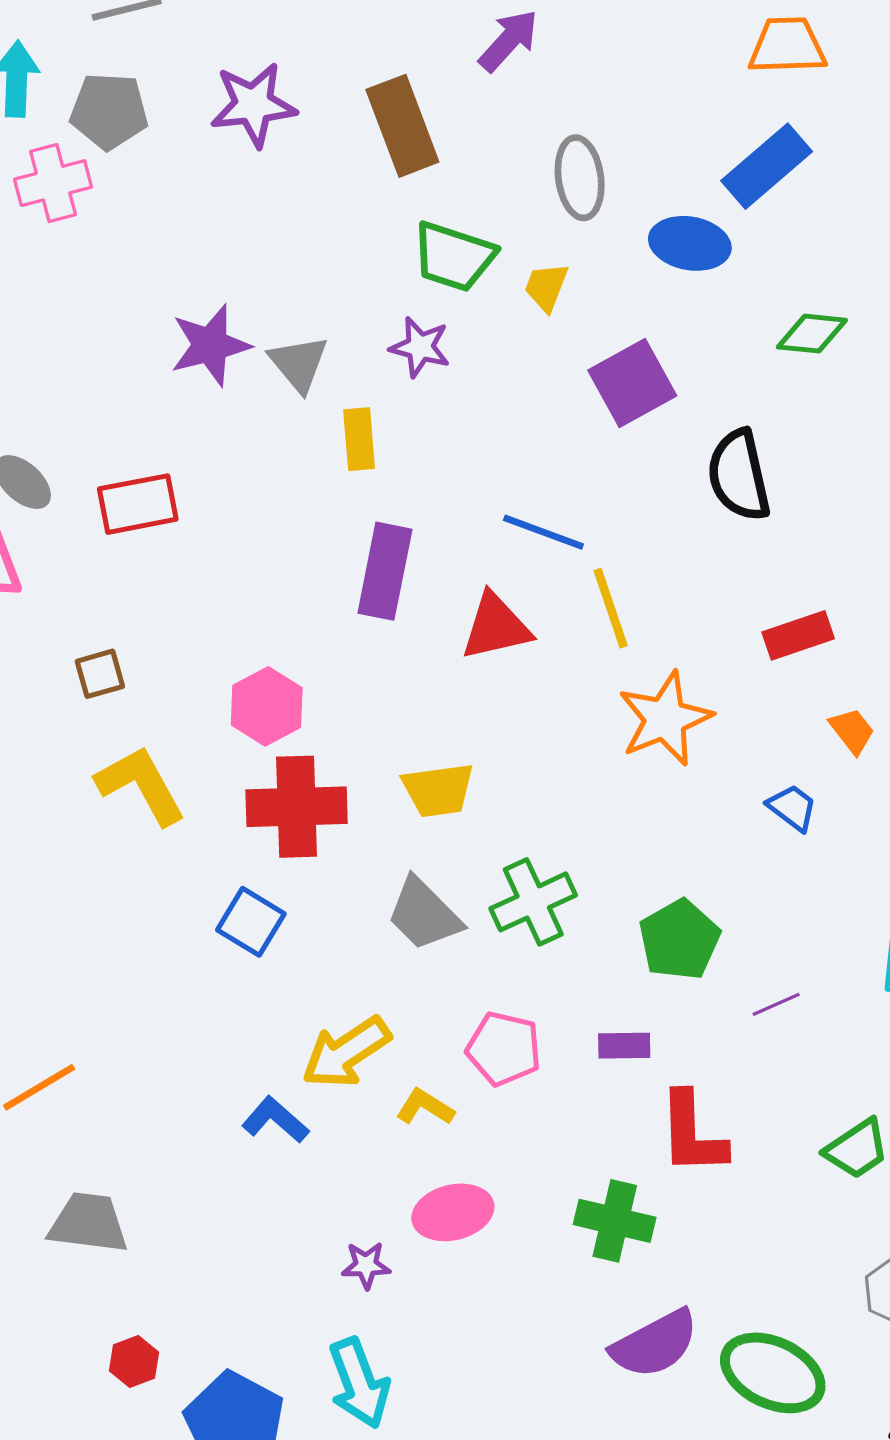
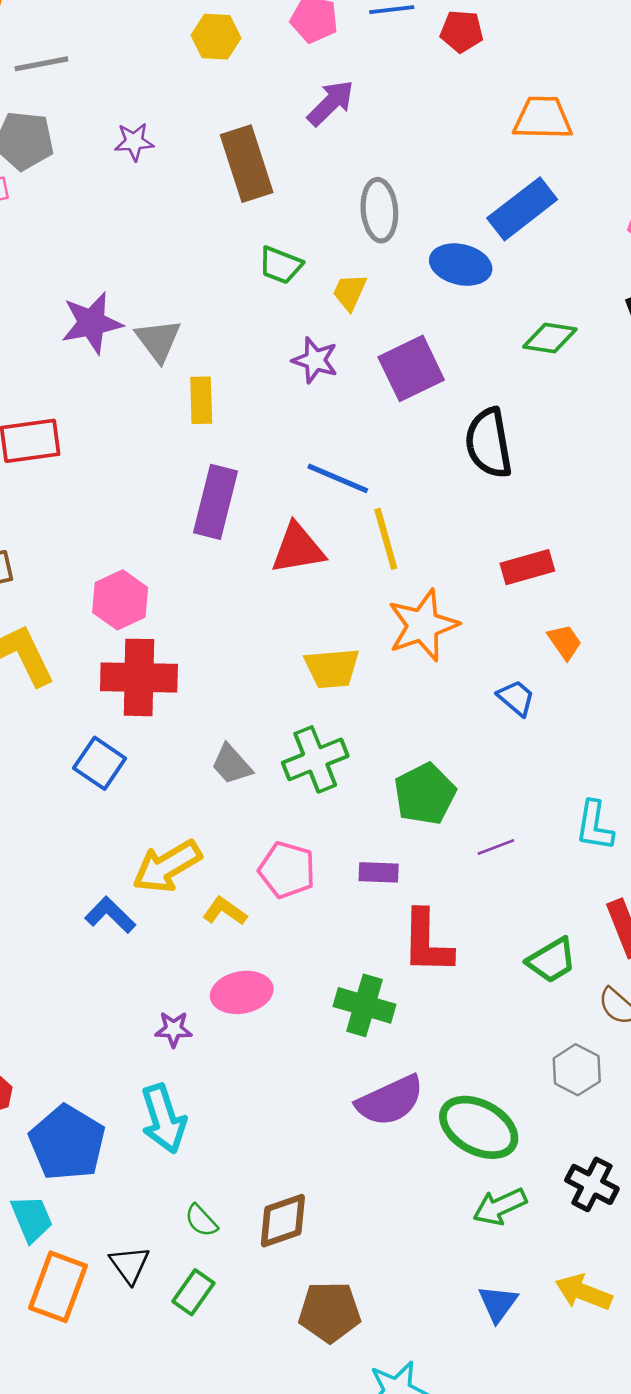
purple star: (253, 105) -> (134, 142), size x0.6
green trapezoid: (454, 257) -> (280, 265), size x0.7
purple star: (420, 347) -> (315, 360), moved
yellow trapezoid: (438, 790) -> (332, 668), moved
gray trapezoid: (424, 914) -> (232, 764), size x0.7

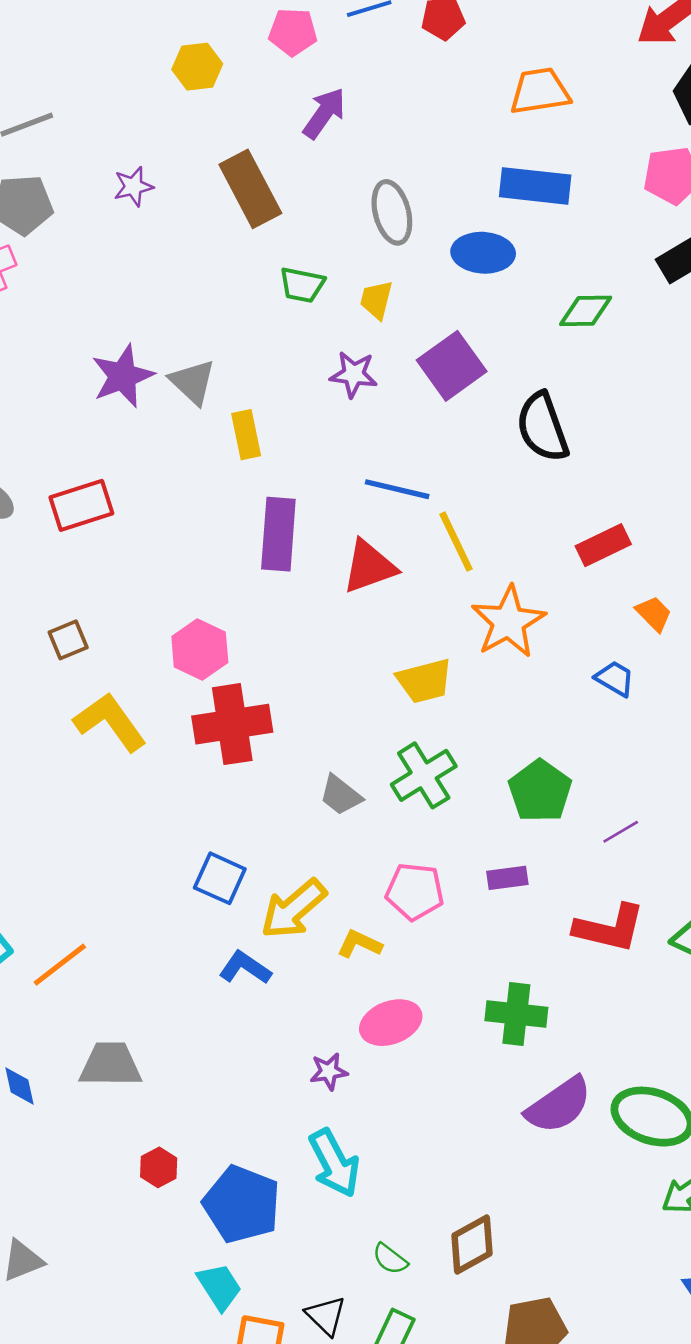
blue rectangle: (522, 209) -> (535, 186), turned 54
blue square: (100, 763) -> (220, 878), moved
red L-shape: (427, 942) -> (609, 928), moved, turned -68

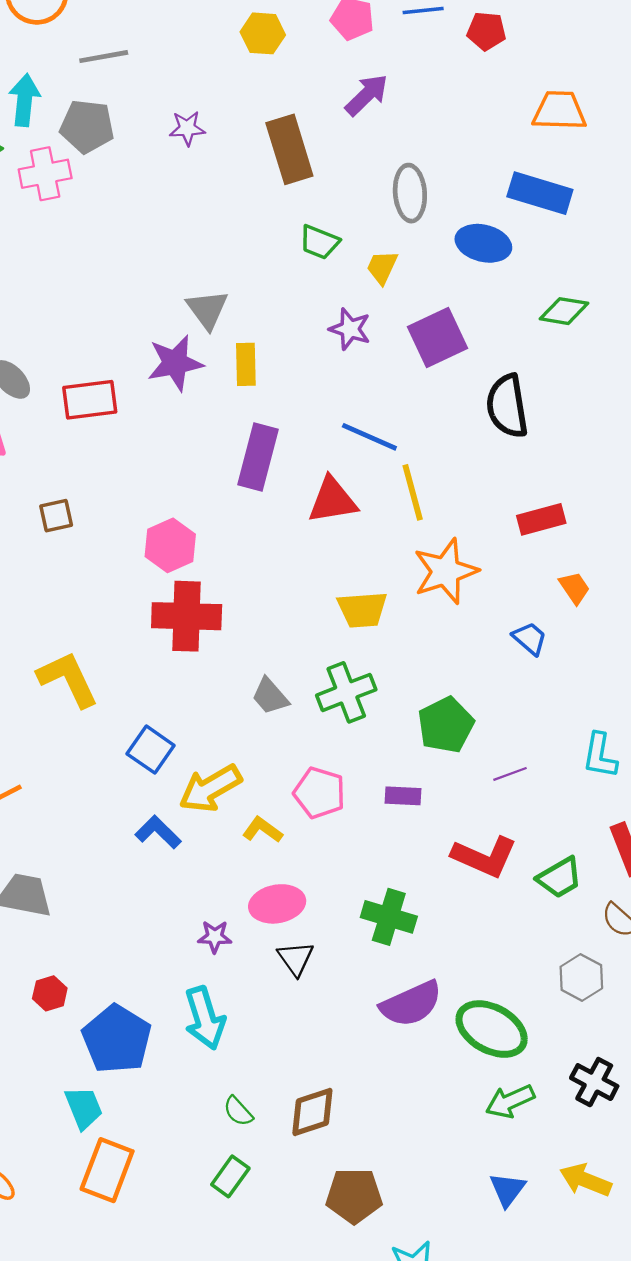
purple star: (123, 376) -> (175, 363), moved
yellow L-shape: (110, 722) -> (68, 679), moved
black triangle: (326, 1316) -> (296, 958), moved

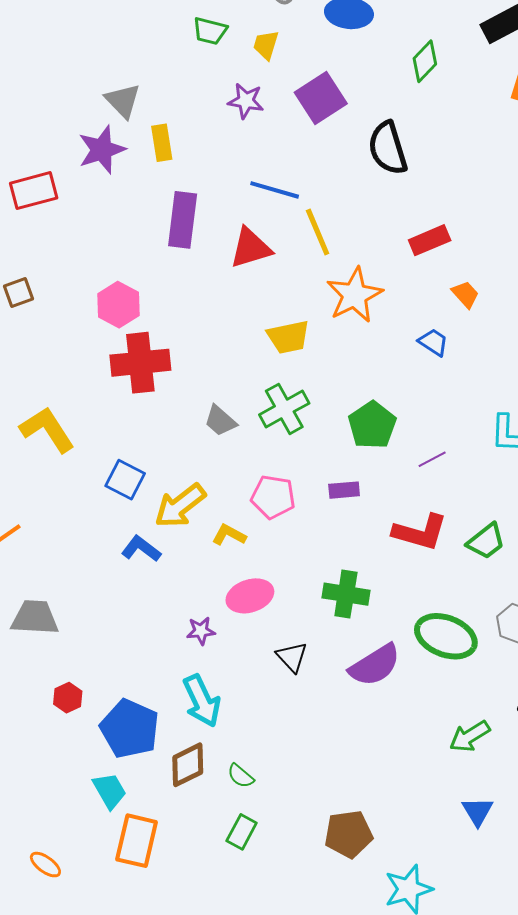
green diamond: (564, 311) -> (425, 61), turned -48
black triangle: (296, 958) -> (292, 657), moved
green ellipse: (492, 1029) -> (446, 636), moved
brown diamond: (312, 1112) -> (188, 765), moved

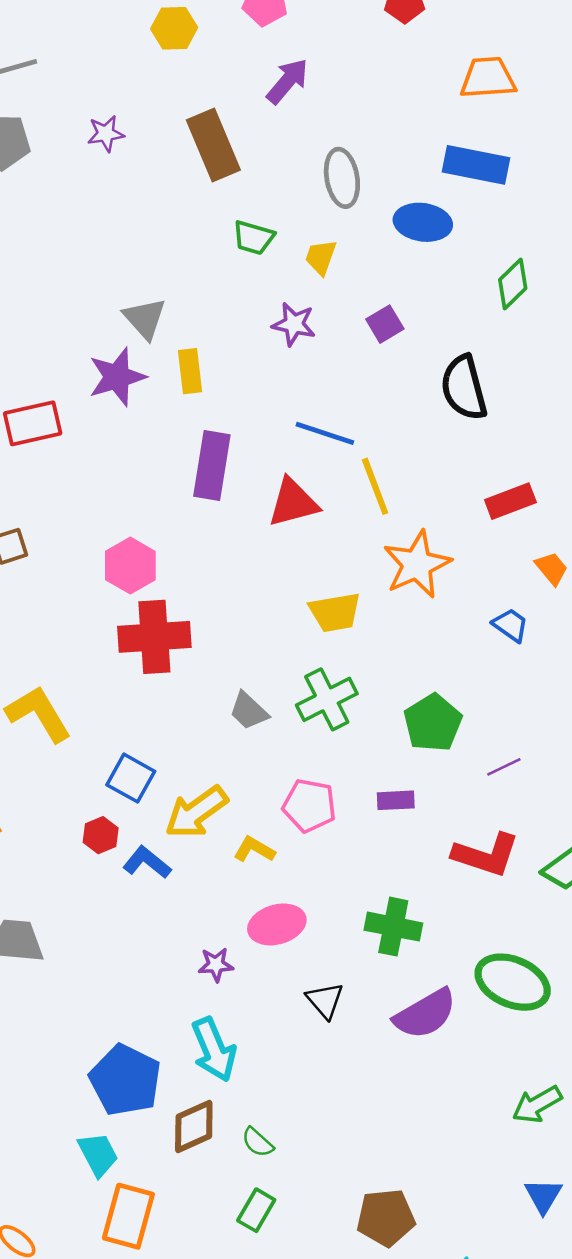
purple square: (321, 98) -> (385, 324), size x0.6
red hexagon: (68, 698) -> (101, 835), moved

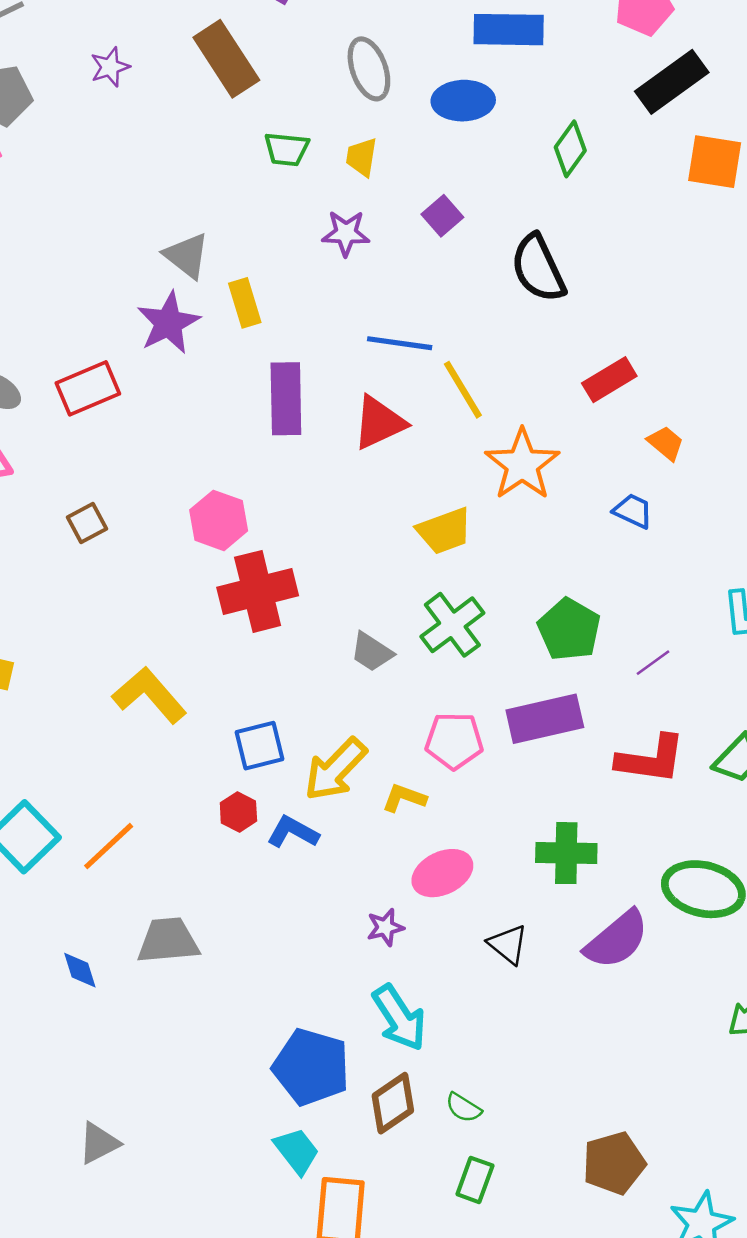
blue square: (131, 778) -> (259, 746), turned -33
purple rectangle: (396, 800) -> (545, 719), size x1.8

